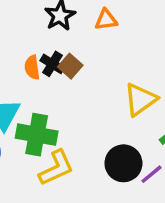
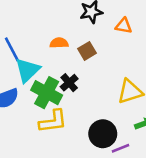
black cross: (52, 64) -> (69, 83), moved
orange semicircle: (32, 67) -> (59, 43), turned 78

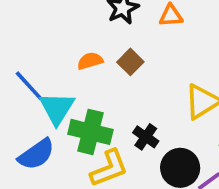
black cross: (69, 83) -> (146, 137), moved

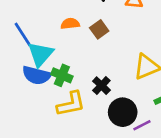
green cross: (90, 132) -> (62, 75), size x0.7
blue semicircle: (36, 154) -> (37, 75), moved, turned 40

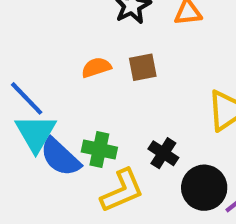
brown square: (99, 29) -> (143, 67), turned 36
cyan triangle: (40, 54) -> (36, 133), moved
blue semicircle: (37, 75) -> (60, 157), turned 40

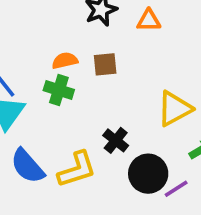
green cross: (99, 150) -> (59, 90), moved
blue semicircle: (60, 157) -> (28, 166), moved

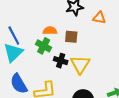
yellow triangle: (174, 109) -> (80, 64), moved, turned -40
black cross: (116, 140) -> (61, 61), moved, turned -32

